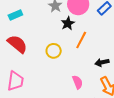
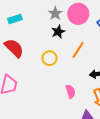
black star: (68, 23) -> (58, 32), moved

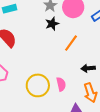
yellow circle: (50, 58) -> (38, 85), moved, size x1.5

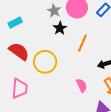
yellow circle: (38, 85) -> (45, 62), moved

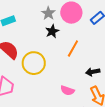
pink semicircle: (82, 85) -> (67, 90), turned 128

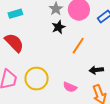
yellow circle: (34, 63) -> (37, 79), moved

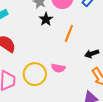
pink semicircle: (70, 87) -> (58, 68), moved

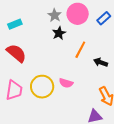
black arrow: (92, 54) -> (101, 62), moved, turned 32

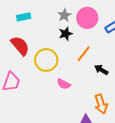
yellow circle: (42, 87) -> (46, 60), moved

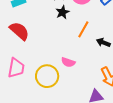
yellow circle: (46, 60) -> (47, 76), moved

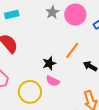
black star: (63, 12) -> (49, 63), moved

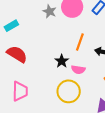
pink semicircle: (53, 81) -> (78, 70), moved
yellow circle: (30, 92) -> (69, 91), moved

